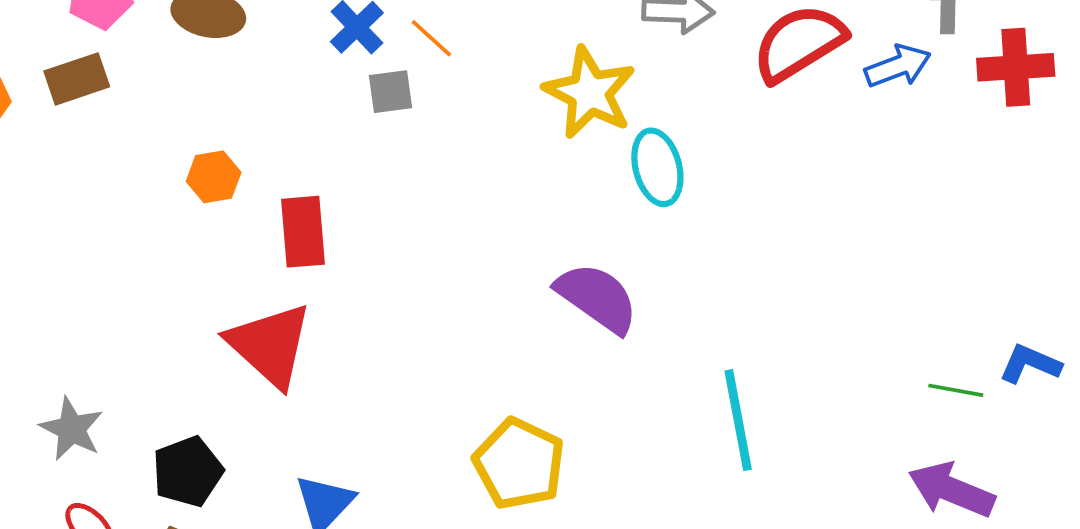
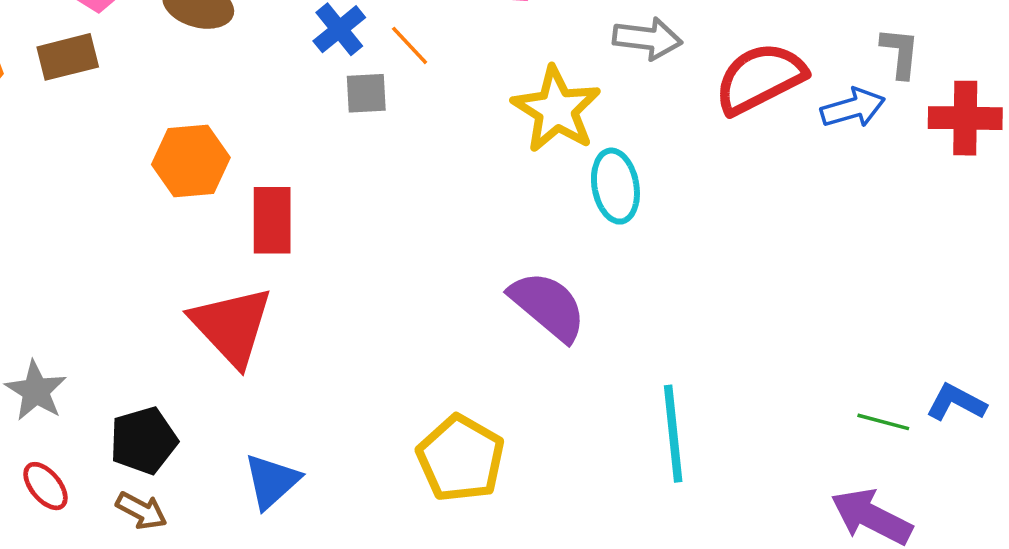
orange hexagon: (214, 177) -> (191, 161), size x1.5

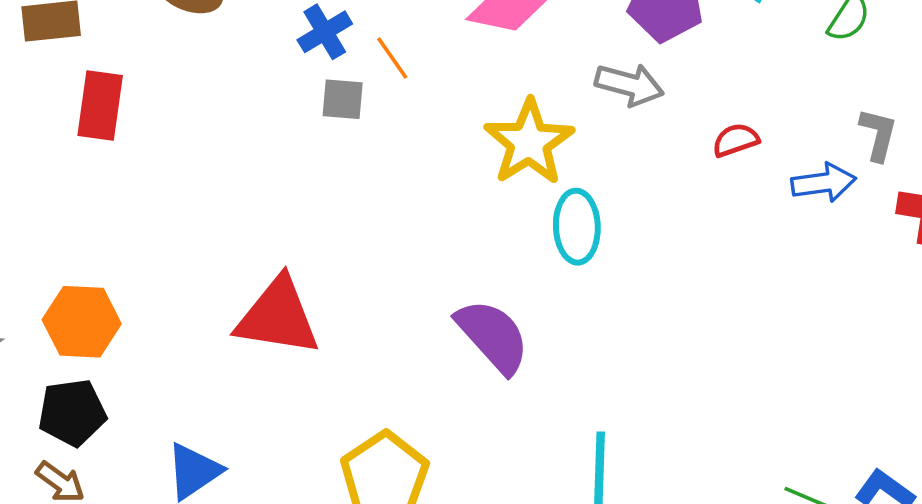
red semicircle: (760, 78) -> (736, 140), size x0.5
orange hexagon: (191, 161) -> (82, 322), moved
red rectangle: (272, 220) -> (100, 106), moved
red triangle: (232, 326) -> (278, 317), moved, turned -46

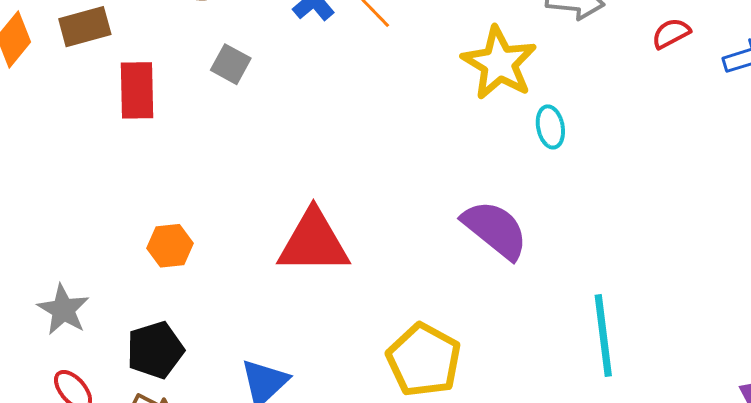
gray square: (343, 99) -> (231, 64), moved, turned 33
cyan ellipse: (577, 227) -> (550, 127), size x0.7
orange hexagon: (82, 322) -> (170, 246), moved, size x0.7

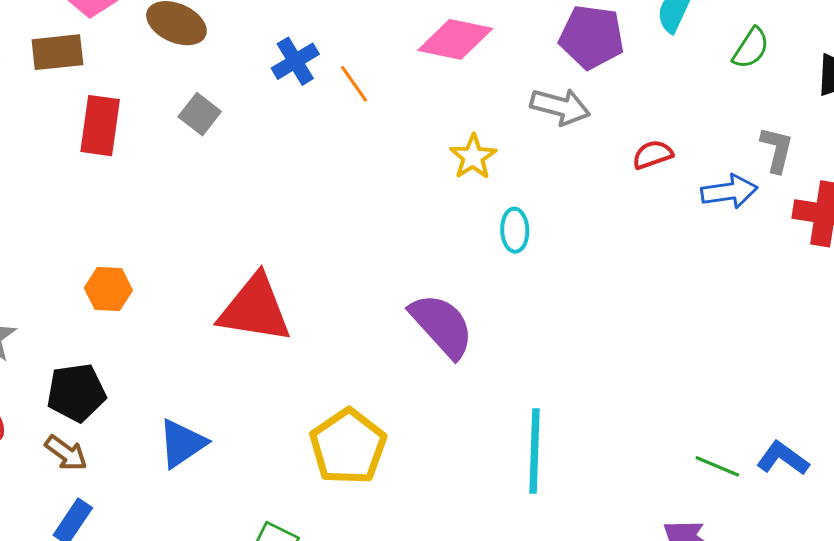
yellow star: (499, 63) -> (473, 157), size x0.6

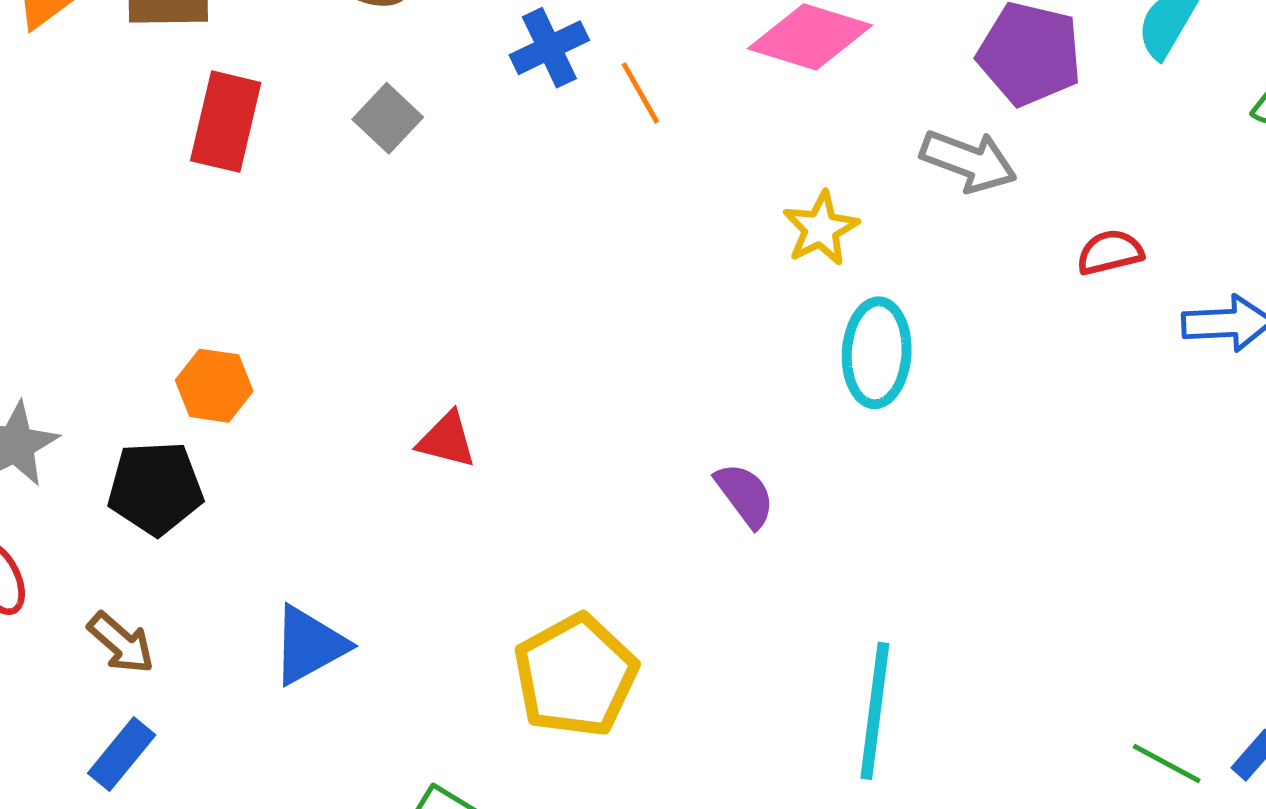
cyan ellipse: (515, 230) -> (877, 353), size x1.5
red triangle: (255, 309) -> (447, 440), size x0.5
purple semicircle: (442, 325) -> (745, 495), size x0.6
black pentagon: (76, 393) -> (155, 488), moved

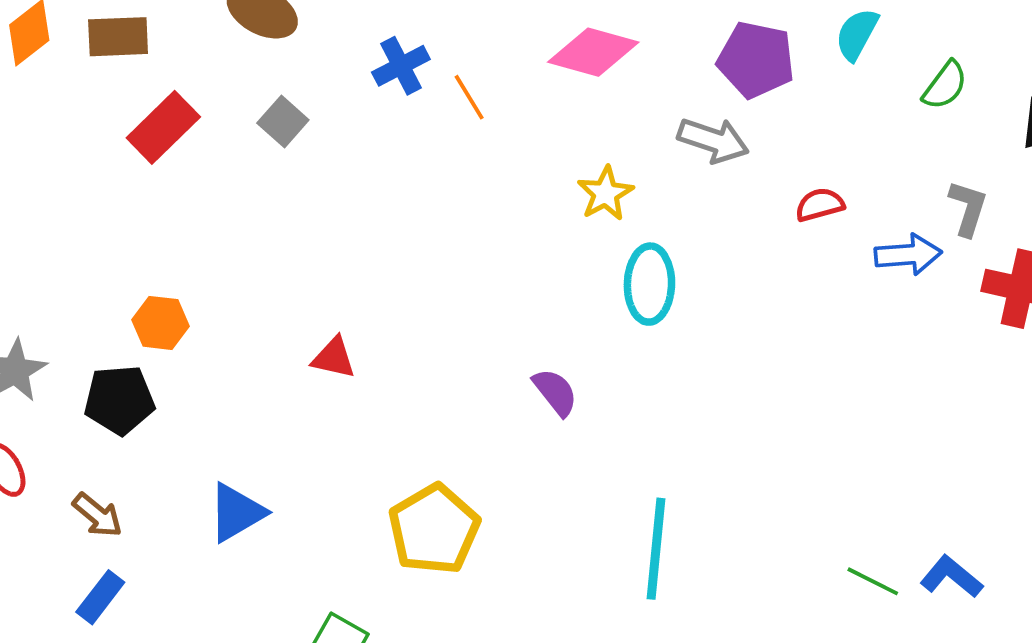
red rectangle: (226, 122) -> (163, 127), turned 34

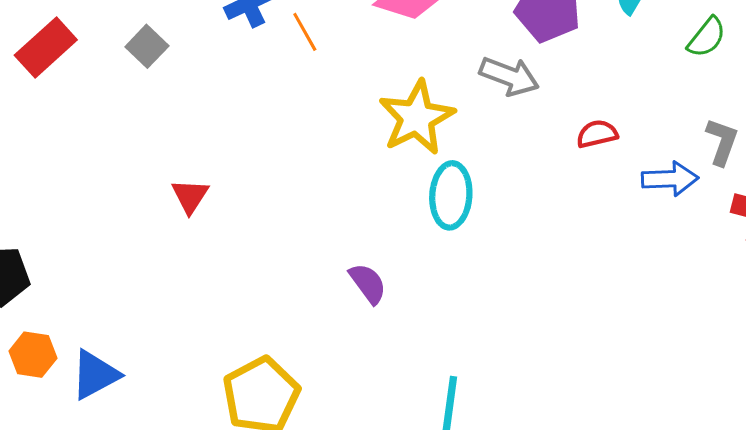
yellow star: (605, 193) -> (417, 118), size x1.6
orange hexagon: (161, 323) -> (33, 355), moved
red triangle: (334, 358) -> (190, 196), moved, turned 48

